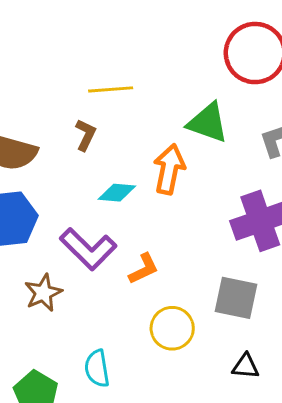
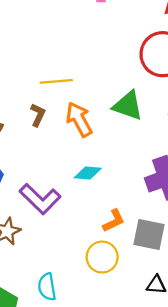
orange arrow: (169, 169) -> (79, 119), moved, turned -40
cyan diamond: (117, 193) -> (88, 173), moved
orange L-shape: (144, 269) -> (114, 221), moved

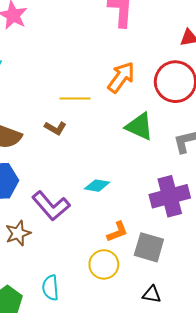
brown L-shape: (38, 115) -> (55, 128), turned 90
orange arrow: (79, 119) -> (121, 77), moved, turned 60

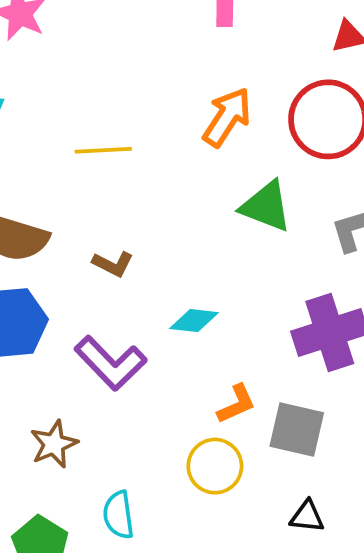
yellow line: (75, 99) -> (103, 150), moved
brown L-shape: (55, 128) -> (113, 264), moved
brown star: (18, 233) -> (54, 444), moved

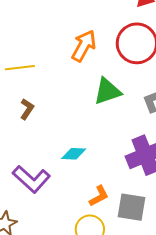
green triangle: (266, 206) -> (107, 91), turned -36
brown L-shape: (113, 264) -> (27, 109), moved, turned -80

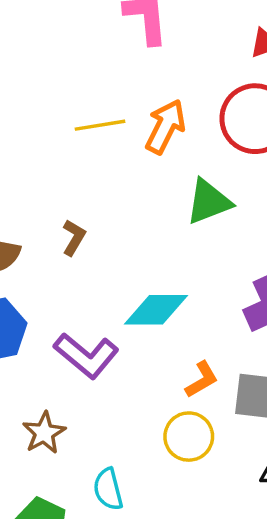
yellow line: (20, 68) -> (100, 125), moved
cyan diamond: (74, 154) -> (156, 310), size x1.5

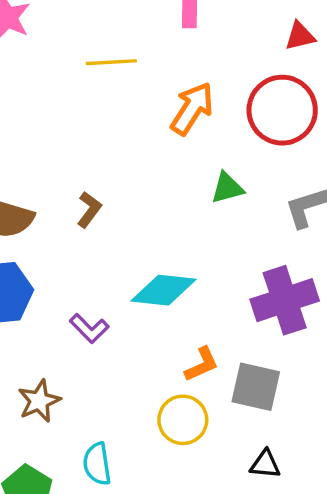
yellow line: (100, 125) -> (111, 62), moved
green triangle: (209, 202) -> (227, 188), size x0.7
purple L-shape: (86, 356) -> (89, 328), size x0.6

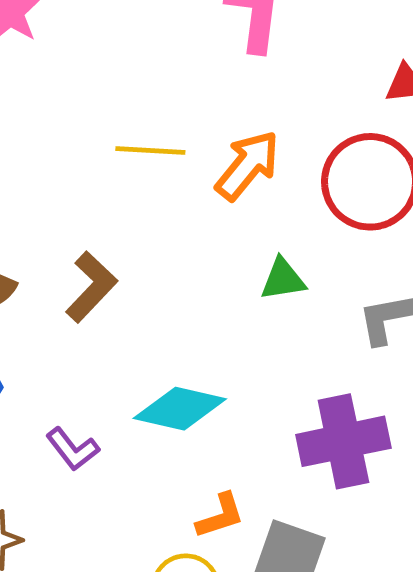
yellow line: (111, 62) -> (150, 150), moved
brown L-shape: (89, 210) -> (91, 287), size x1.4

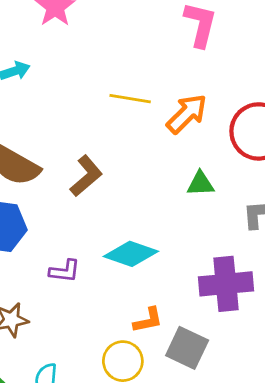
purple L-shape: (73, 449) -> (65, 271), turned -52

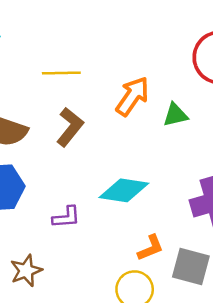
yellow line: (130, 99) -> (61, 73), moved
orange arrow: (187, 114) -> (132, 96), moved

